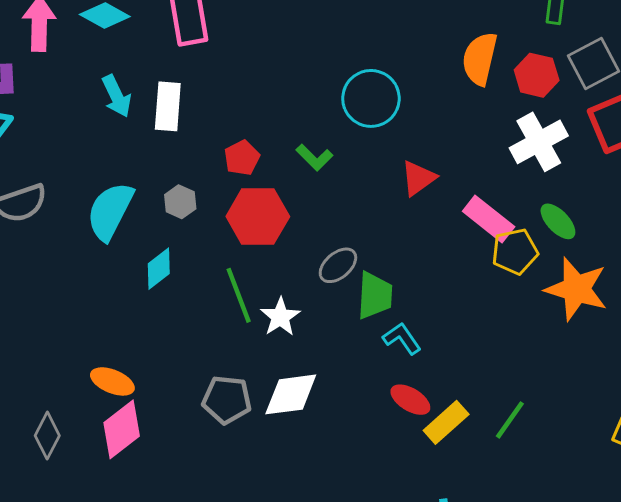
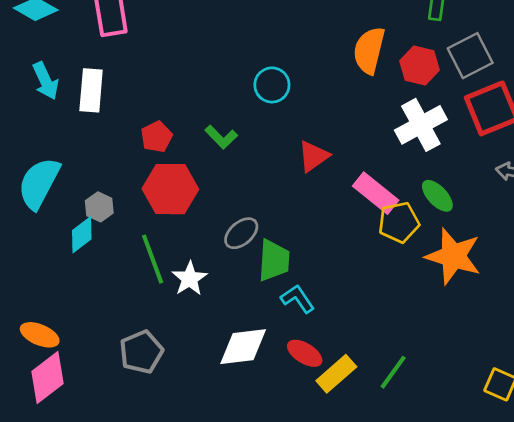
cyan circle: (371, 98) -> (272, 85), size x0.7
gray hexagon: (180, 202) -> (99, 207), moved
white diamond: (291, 394) -> (243, 347), moved
gray pentagon: (227, 400) -> (141, 352), turned -30

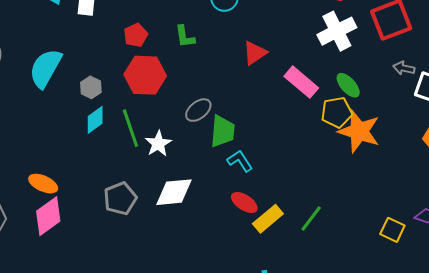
green L-shape: (221, 137) -> (185, 37), turned 35
yellow pentagon: (399, 222) -> (337, 112), moved
cyan diamond: (82, 235) -> (95, 120), moved
white diamond: (243, 347) -> (174, 192), moved

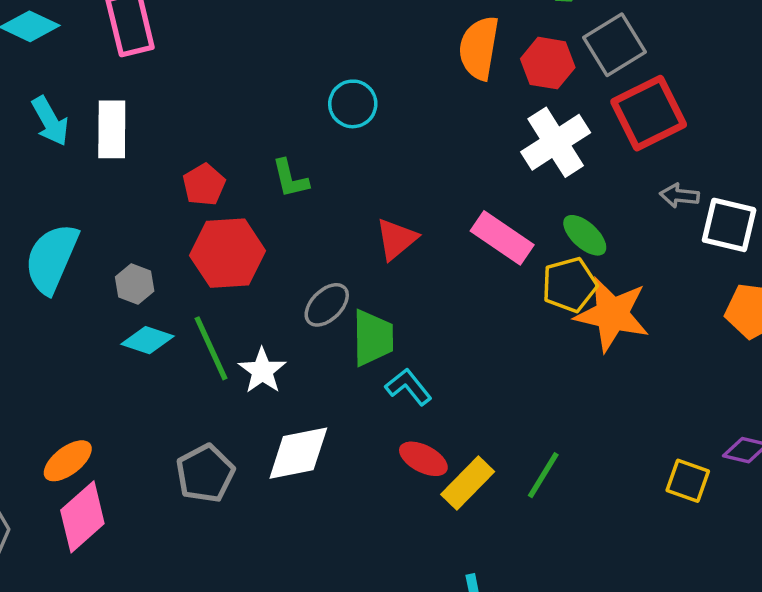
red triangle: (255, 53) -> (396, 239), moved
cyan diamond: (95, 120) -> (147, 340), turned 60
orange ellipse: (43, 184) -> (68, 461), turned -56

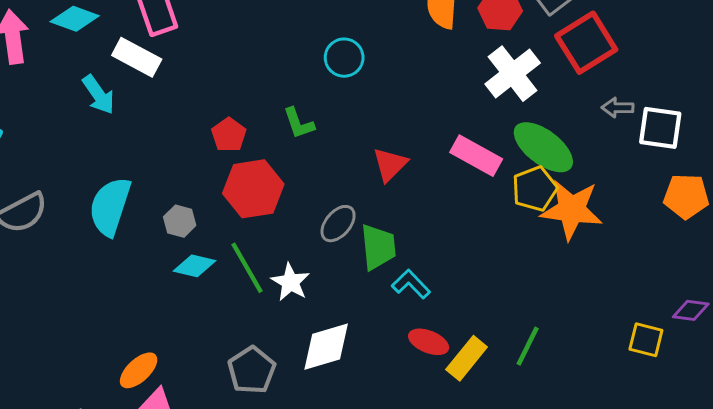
white rectangle: (112, 129) -> (137, 57), moved, turned -57
green ellipse: (585, 235) -> (543, 147), size x1.6

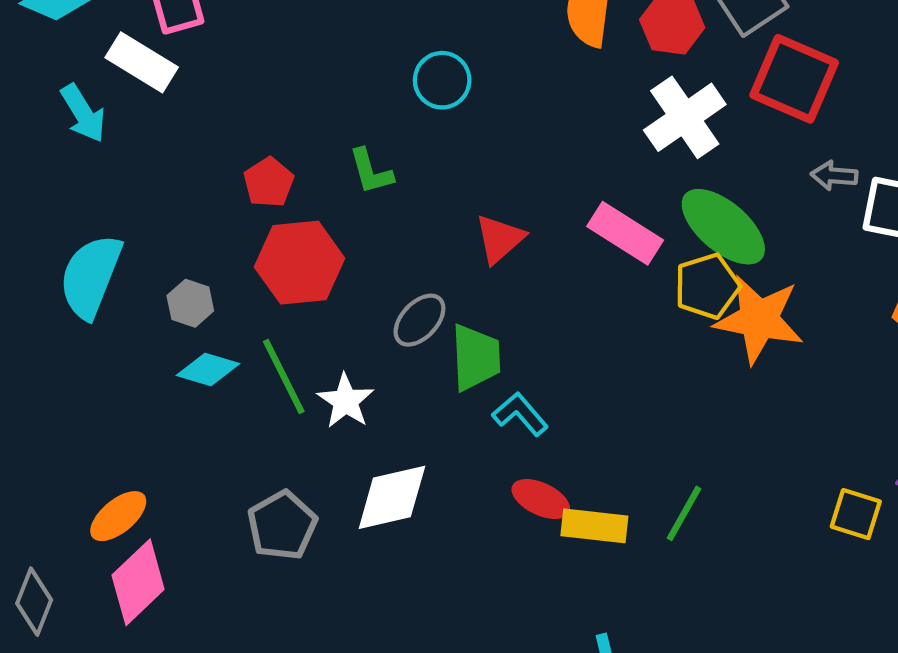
red square: (586, 43) -> (794, 79), turned -38
yellow rectangle: (467, 358) -> (594, 526), turned 54

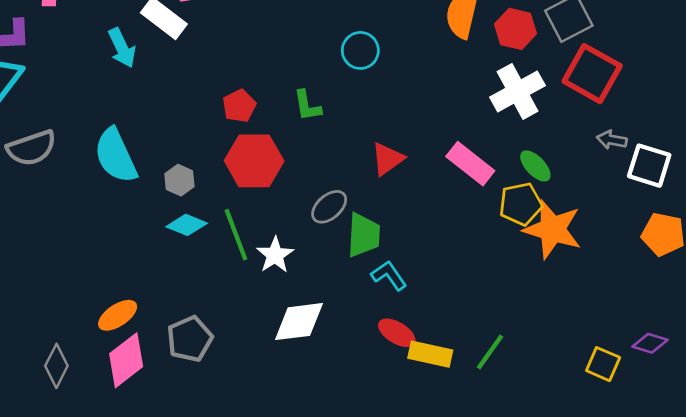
green ellipse: (723, 227) -> (535, 166), size x0.6
cyan semicircle: (91, 276) -> (116, 156), turned -52
gray pentagon: (282, 525) -> (190, 339), moved

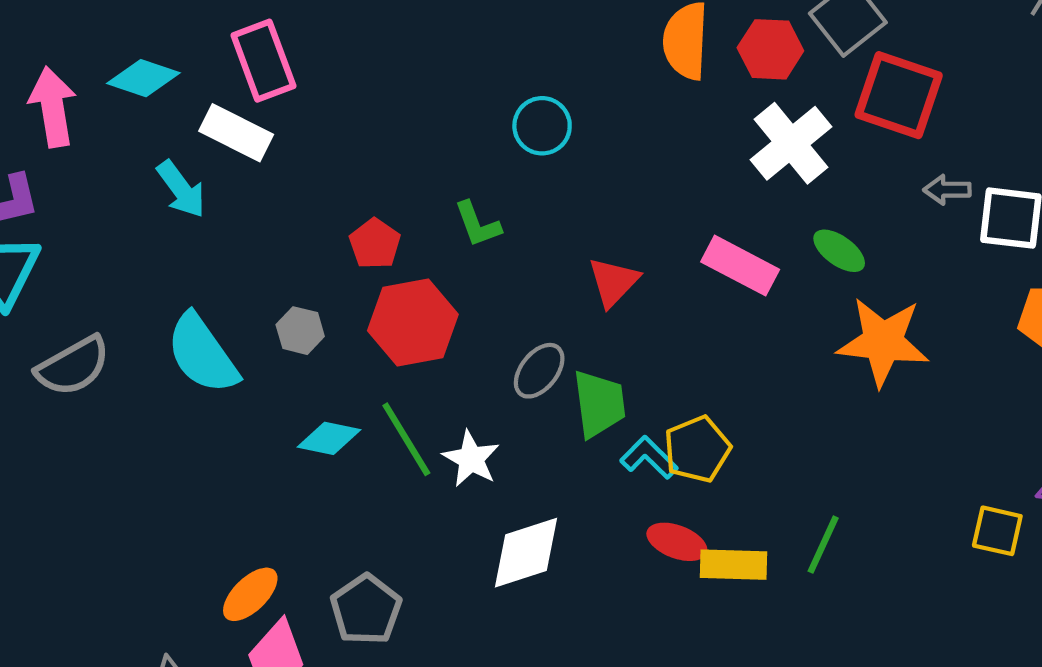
gray hexagon: (179, 180) -> (300, 331), moved
yellow pentagon: (521, 204) -> (697, 449), moved

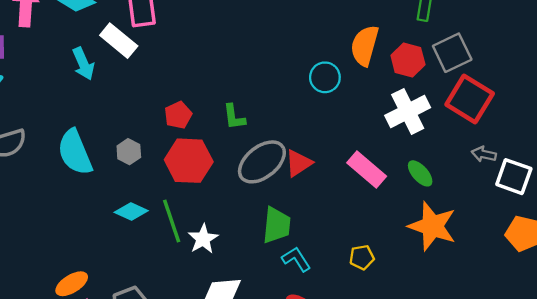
cyan circle: (542, 126) -> (325, 77), moved
gray ellipse: (539, 371) -> (262, 162), moved, size x1.6
yellow pentagon: (697, 449) -> (362, 257), moved, size x0.7

